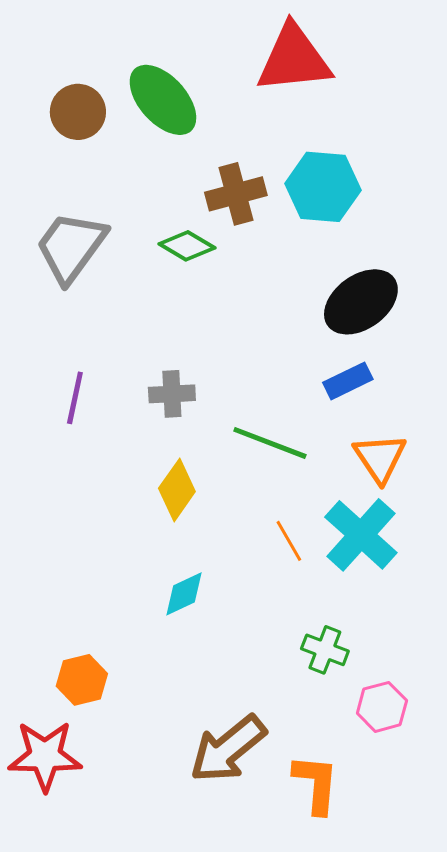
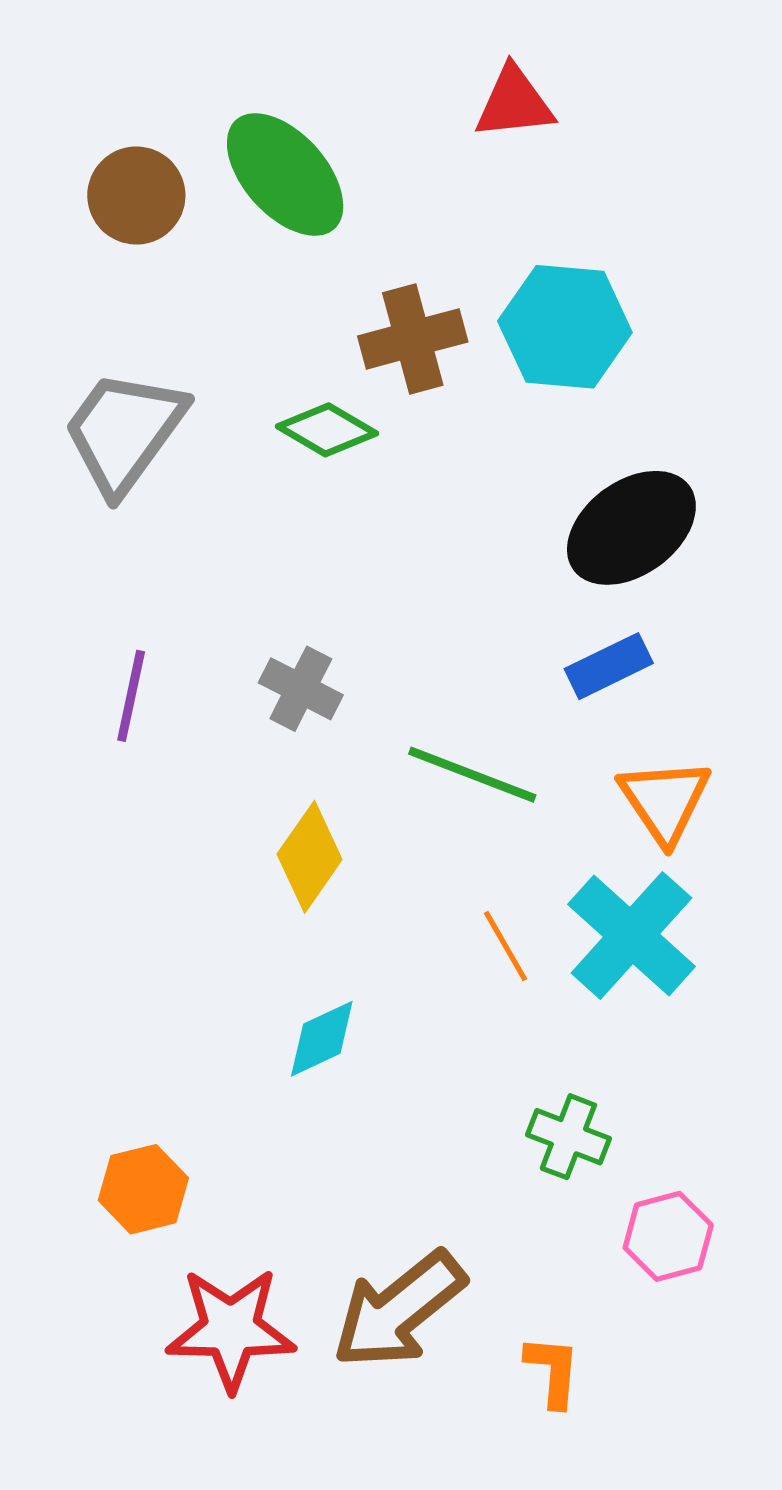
red triangle: (294, 59) -> (514, 103), size x0.6
gray cross: (172, 394) -> (301, 689), turned 30
red star: (45, 756) -> (231, 1329), moved
orange L-shape: (316, 784) -> (553, 1371), size x0.7

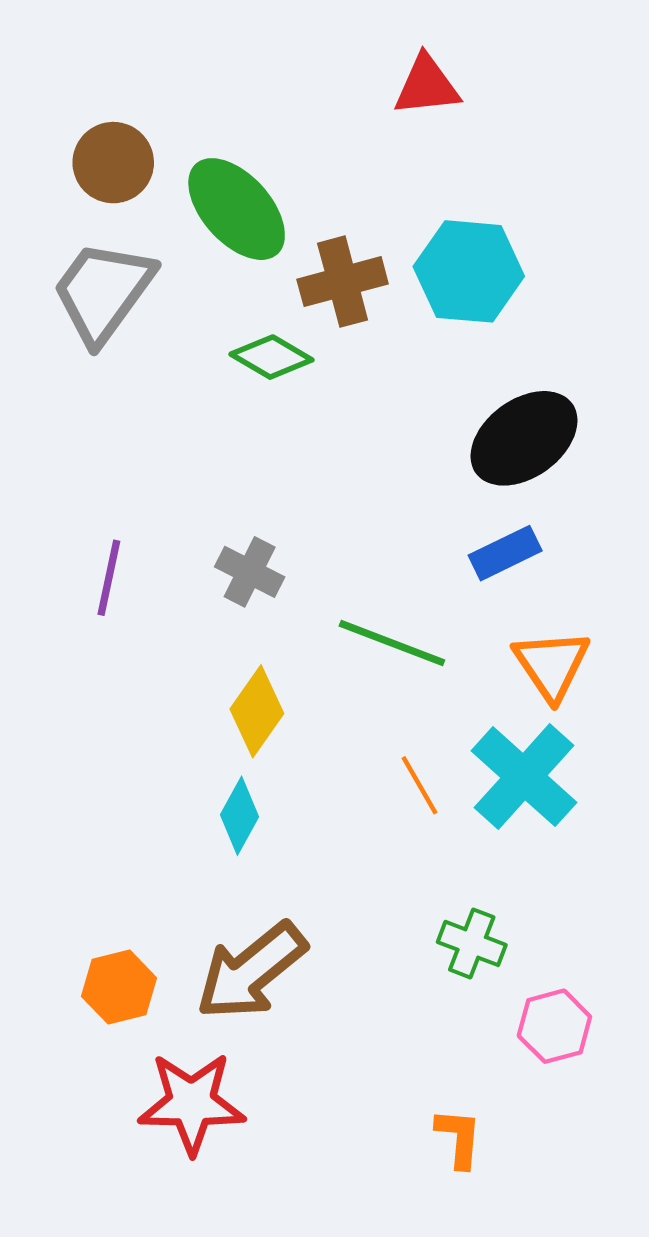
green ellipse: (285, 175) -> (237, 209), moved
gray trapezoid: (124, 432) -> (103, 292), moved
cyan diamond: (322, 1039) -> (240, 816), moved, turned -36
brown arrow: (399, 1310) -> (251, 971), moved

